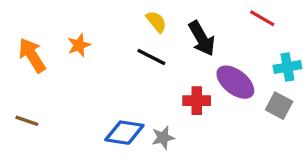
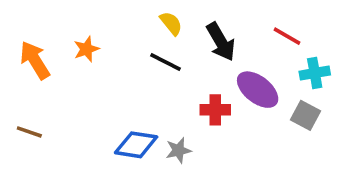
red line: (262, 18) -> (287, 36), moved

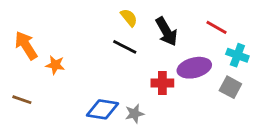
orange star: (86, 49) -> (55, 65), moved, turned 30
cyan cross: (315, 73) -> (237, 55), turned 30
purple ellipse: (258, 90) -> (194, 68), turned -52

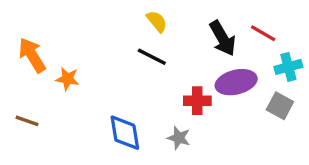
black arrow: (166, 32) -> (223, 38), moved
cyan cross: (237, 55) -> (288, 67), turned -35
blue diamond: (103, 109) -> (125, 133), turned 72
gray star: (134, 114) -> (179, 138), moved, turned 30

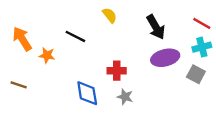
red line: (263, 33) -> (202, 23), moved
black line: (152, 57) -> (75, 36), moved
red cross: (197, 101) -> (117, 71), moved

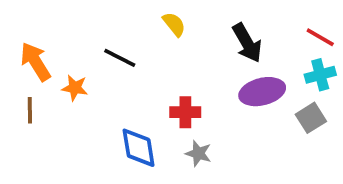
gray square: (196, 74) -> (311, 118), turned 30
brown line: (19, 85) -> (30, 110), moved, turned 70

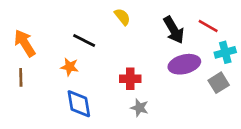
red line: (320, 37) -> (208, 26), moved
orange star: (75, 88) -> (70, 67), moved
blue diamond: (139, 148) -> (79, 104), moved

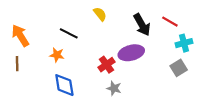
purple ellipse: (184, 64) -> (131, 53), moved
red cross: (130, 79) -> (106, 65), turned -35

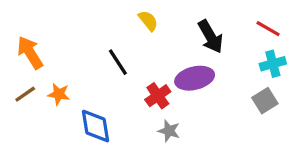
red line: (170, 22) -> (268, 29), moved
black line: (69, 33) -> (118, 62), moved, turned 30
orange star: (57, 55) -> (59, 94), moved
brown line: (17, 64) -> (25, 94), turned 56

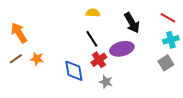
yellow semicircle: (148, 21) -> (93, 13), turned -48
black line: (118, 62) -> (92, 39), moved
blue diamond: (95, 126) -> (74, 71), moved

